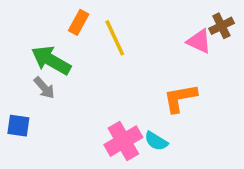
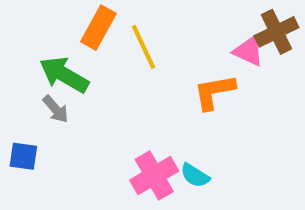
orange rectangle: (79, 22) -> (98, 28), size x1.4
brown cross: (221, 26) -> (276, 32), size x1.4
orange L-shape: (180, 98) -> (214, 92), moved

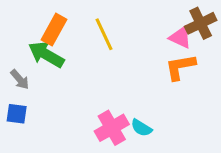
orange rectangle: (98, 28) -> (54, 30), moved
orange L-shape: (214, 92) -> (180, 67), moved
gray arrow: (56, 109) -> (20, 79), moved

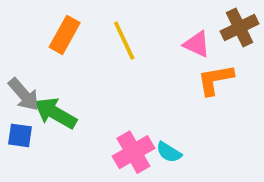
pink triangle: (180, 37) -> (197, 44), moved
green arrow: (46, 54) -> (55, 113), moved
gray arrow: (20, 79) -> (24, 95), size x1.4

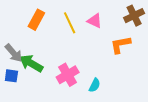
pink triangle: (197, 44) -> (95, 21), moved
pink cross: (133, 152) -> (68, 75), moved
cyan semicircle: (169, 152) -> (95, 85), turned -96

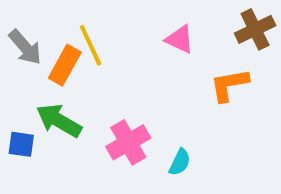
orange rectangle: (36, 20) -> (65, 65), moved
yellow line: (70, 23) -> (91, 45), moved
gray arrow: (14, 53) -> (25, 47), moved

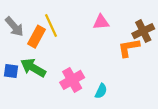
brown cross: (255, 29) -> (143, 31), moved
pink triangle: (180, 39) -> (101, 22), turned -30
blue square: (21, 144) -> (11, 71), moved

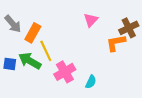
pink triangle: (101, 22) -> (91, 20), turned -42
yellow line: (51, 25) -> (46, 51), moved

